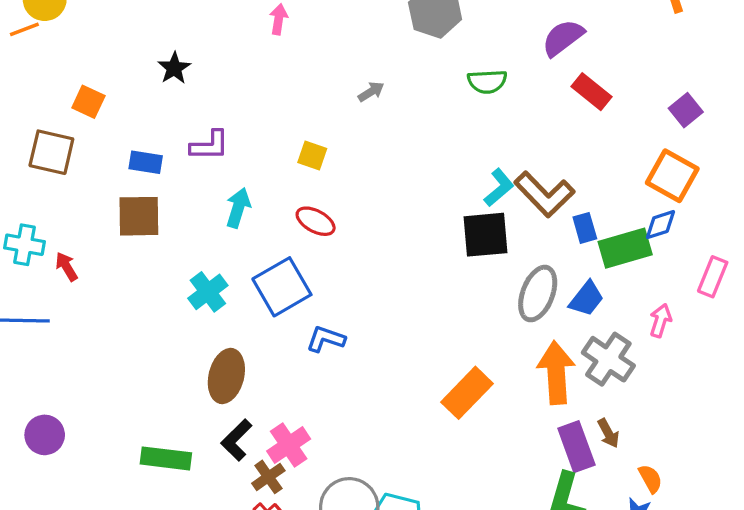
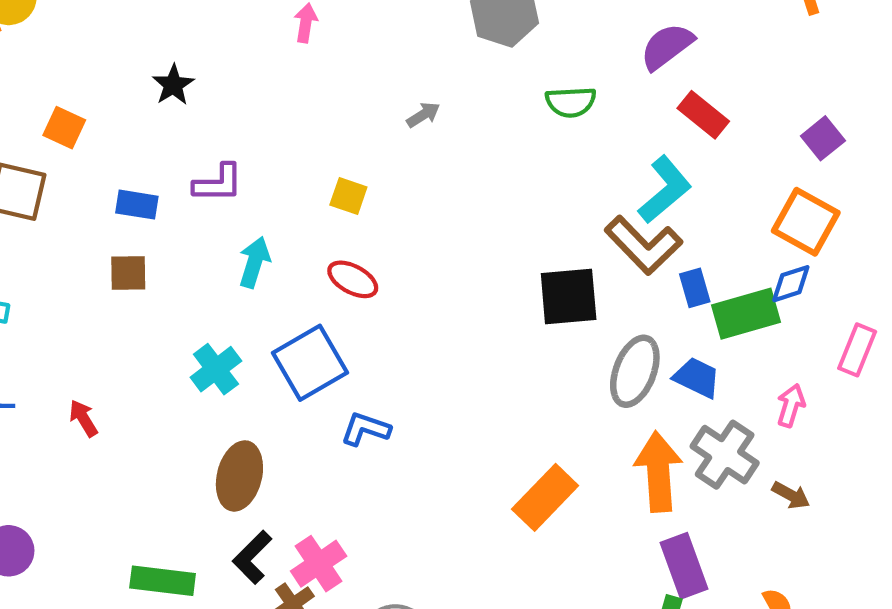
cyan L-shape: (499, 188) -> (665, 190), moved, size x1.4
brown square: (139, 216) -> (128, 273), size x0.7
red arrow: (67, 267) -> (83, 418), moved
blue trapezoid: (586, 299) -> (697, 378), turned -102
brown arrow: (608, 433) -> (791, 495), moved, turned -32

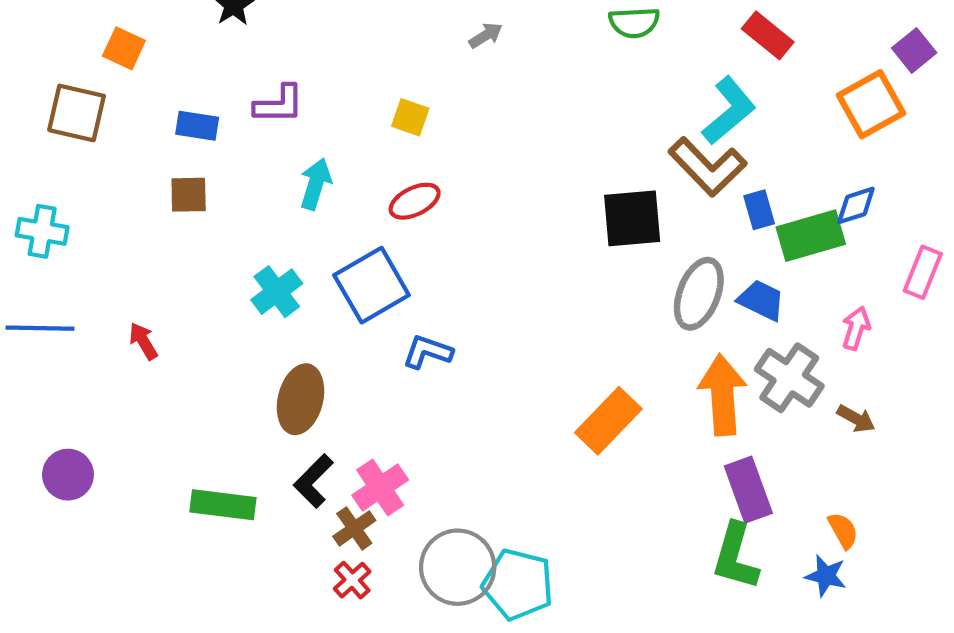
purple square: (823, 138) -> (914, 50), moved
orange square: (806, 222) -> (871, 104), moved, turned 32
red ellipse: (353, 279) -> (415, 201), turned -54

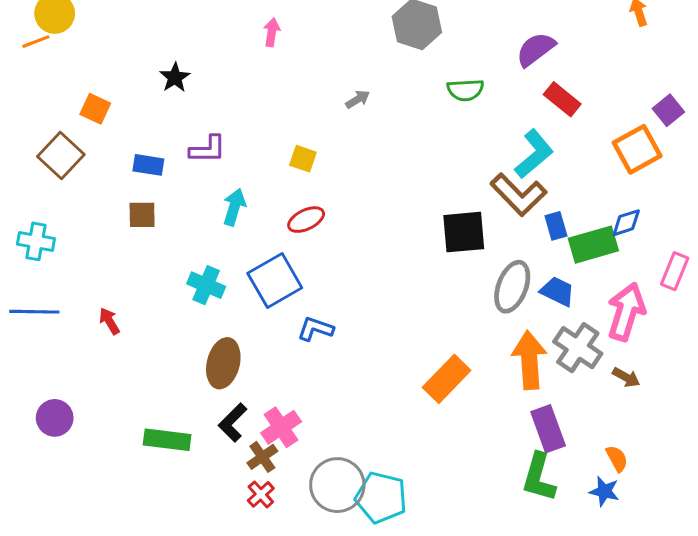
brown square: (77, 113) -> (61, 156), turned 30
cyan cross: (277, 292) -> (206, 285), turned -30
pink arrow: (856, 328) -> (626, 312), size x1.8

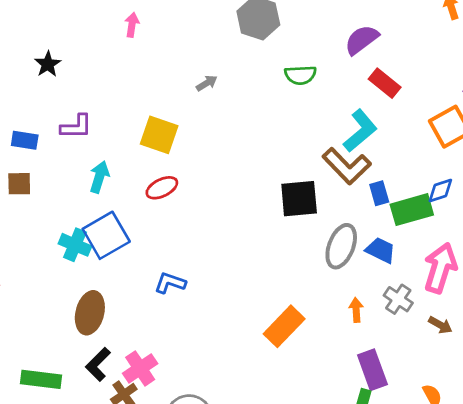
yellow square: (303, 159) -> (159, 135), size x1.6
blue square: (275, 280) -> (106, 235), moved
gray cross: (578, 348) -> (398, 299), size x0.7
orange arrow: (529, 360) -> (356, 310), size x0.5

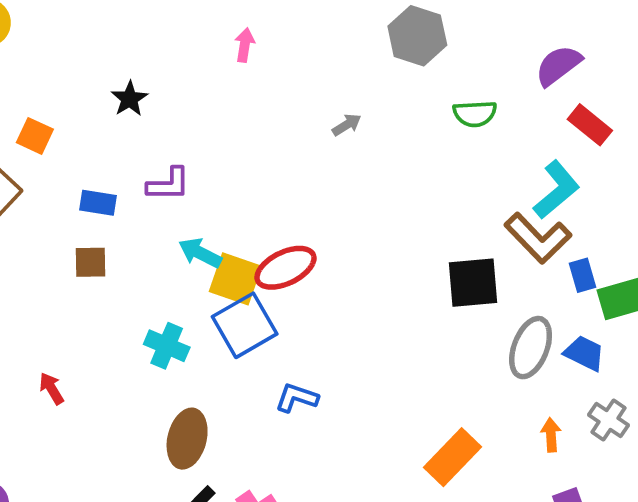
yellow square: (159, 135) -> (235, 279), moved
cyan arrow: (99, 177) -> (200, 253), turned -80
red ellipse: (162, 188) -> (285, 268), size x1.4
blue square: (106, 235) -> (245, 325), moved

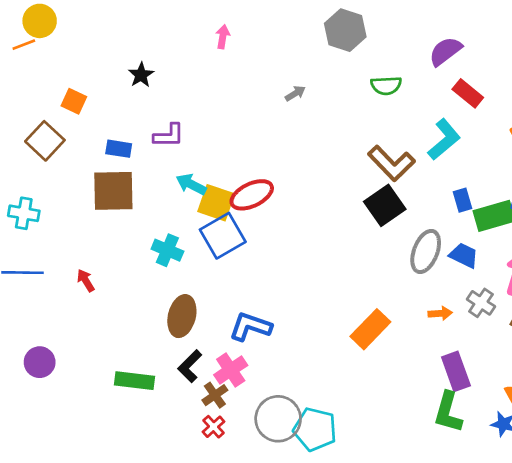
brown L-shape: (538, 238) -> (391, 163), moved
brown square: (91, 262) -> (113, 191), size x1.8
black square: (473, 283) -> (385, 205), turned -30
blue L-shape: (297, 398) -> (250, 327), moved, size x1.4
orange arrow: (551, 435) -> (440, 313), turned 90

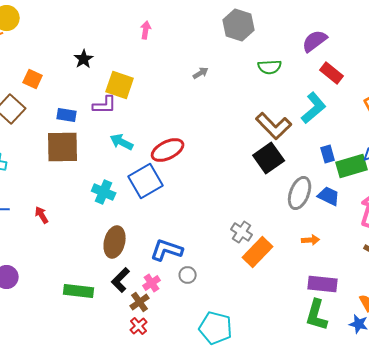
yellow square: (216, 203) -> (120, 85), moved
gray cross: (481, 303) -> (242, 232), moved
pink cross: (231, 370) -> (152, 283), size x0.7
purple rectangle: (456, 371) -> (323, 284), turned -64
gray circle: (278, 419) -> (188, 275), moved, size x0.5

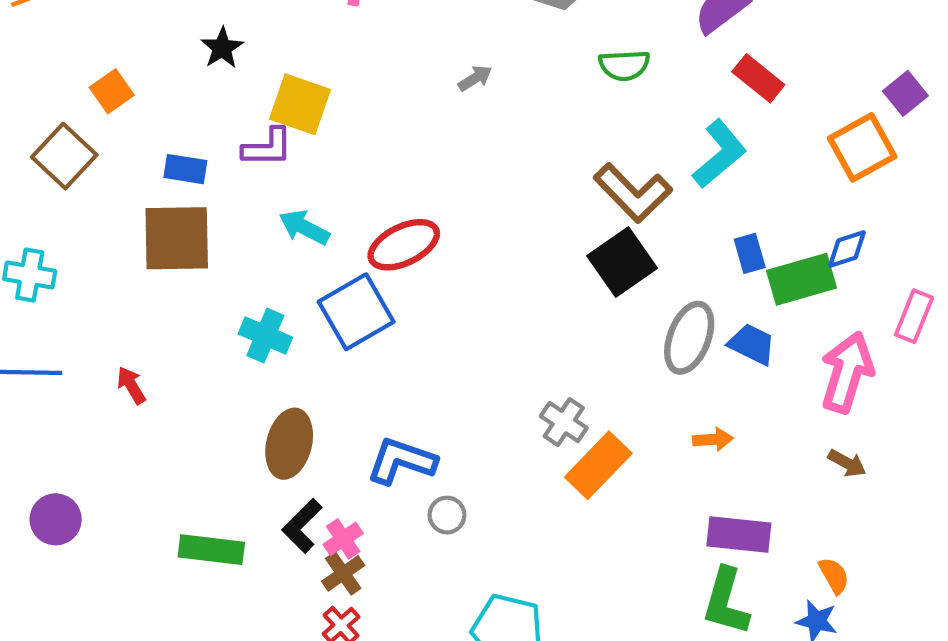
orange square: (33, 79) -> (112, 91), turned 30
pink cross: (152, 283) -> (343, 539), moved

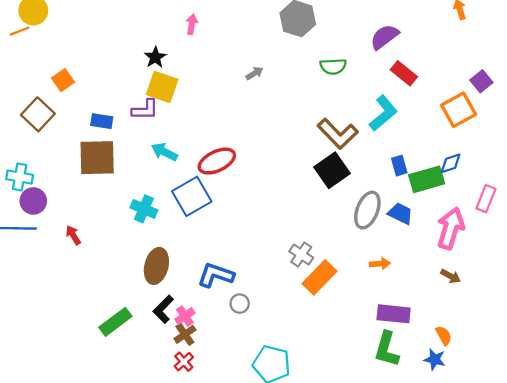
black star: (222, 48) -> (155, 57), moved
purple circle: (56, 519) -> (33, 201), moved
green rectangle: (211, 550) -> (115, 322), turned -44

